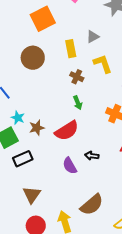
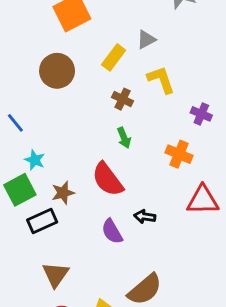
yellow rectangle: (71, 49) -> (114, 57), turned 48
brown star: (37, 128) -> (63, 193), moved
red semicircle: (67, 131) -> (108, 179), turned 85

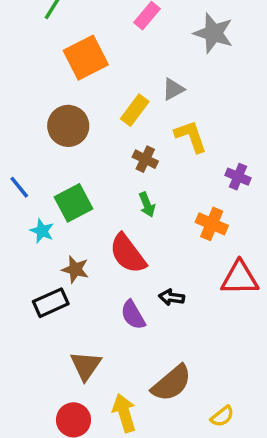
green square: (20, 190) -> (73, 203), moved
brown star: (63, 193) -> (75, 269), turned 30
brown triangle: (56, 275) -> (86, 366), moved

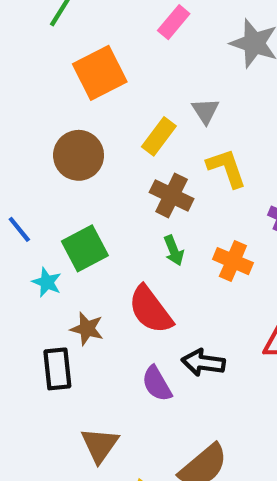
gray triangle: (173, 89) -> (205, 111), turned -35
brown cross: (145, 159) -> (172, 196), size x1.4
orange cross: (212, 224) -> (233, 261), moved
black arrow: (171, 297) -> (203, 363), size x1.4
black rectangle: (51, 303) -> (57, 369), turned -72

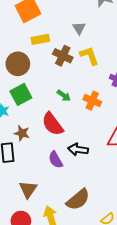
yellow rectangle: (159, 136) -> (40, 39), moved, turned 42
brown circle: (79, 155) -> (18, 64), moved
brown cross: (172, 196) -> (63, 56), moved
green arrow: (174, 251) -> (64, 95), turned -32

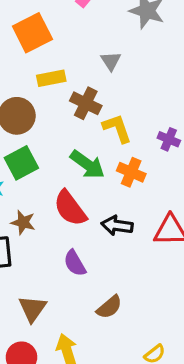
yellow L-shape: (89, 56) -> (117, 128), moved
green arrow: (64, 95) -> (87, 164), size x1.6
black arrow: (78, 150) -> (117, 226), moved
brown semicircle: (78, 200) -> (109, 307), moved, size x0.7

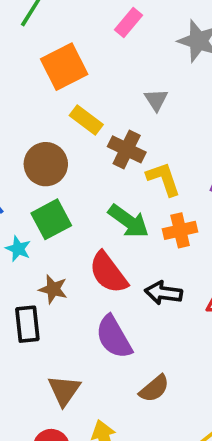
yellow rectangle: (51, 78) -> (86, 120), turned 48
orange cross: (131, 172) -> (180, 230), turned -36
purple semicircle: (75, 263) -> (114, 337), size x1.4

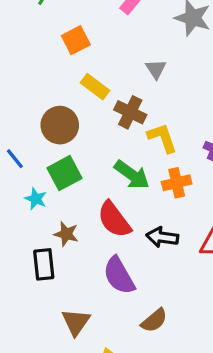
orange square: (64, 67) -> (76, 40), size x0.7

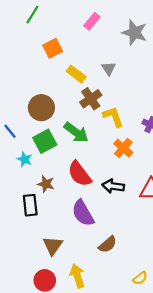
yellow rectangle: (95, 87) -> (76, 74), moved
brown cross: (130, 112) -> (91, 99), turned 30
green arrow: (132, 175) -> (76, 132), moved
orange cross: (177, 183) -> (123, 148), turned -36

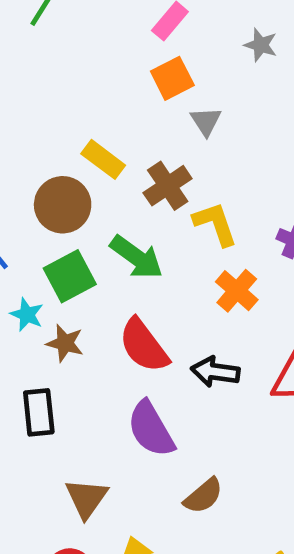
gray star: (134, 33) -> (261, 45), size x0.6
orange square: (53, 48) -> (172, 78), moved
yellow rectangle: (76, 74) -> (103, 159), moved
brown star: (46, 184) -> (65, 343), moved

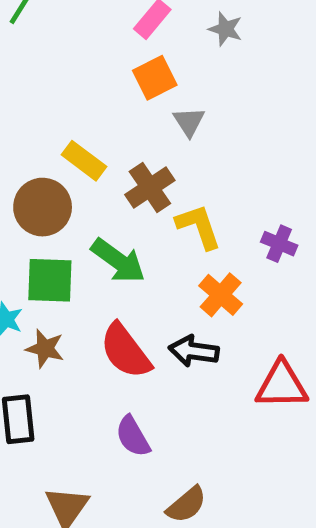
gray star: (261, 45) -> (226, 29), moved
green square: (70, 276) -> (50, 280), turned 30
black arrow: (215, 372) -> (194, 351), moved
purple semicircle: (151, 429) -> (133, 436), size x0.7

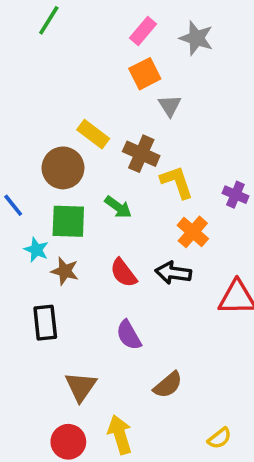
gray star: (226, 29) -> (196, 38), size x1.4
brown cross: (150, 188) -> (141, 154), turned -32
green arrow: (118, 261) -> (118, 207), size x0.7
red semicircle: (125, 351) -> (123, 273), size x0.7

